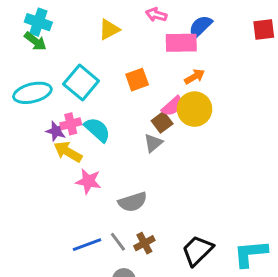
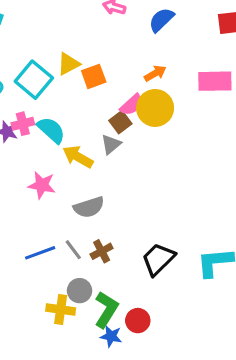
yellow triangle: (109, 29) -> (68, 64), moved
pink rectangle: (181, 43) -> (215, 81), moved
yellow arrow: (68, 152) -> (78, 157), moved

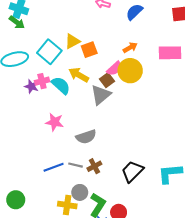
gray triangle: (111, 144) -> (101, 95), size x1.5
yellow arrow: (78, 157) -> (79, 75), moved
gray line: (73, 250) -> (76, 165), turned -40

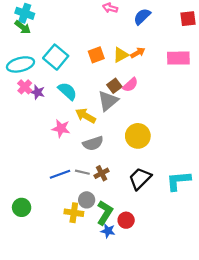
yellow triangle: (72, 41) -> (121, 55), moved
pink semicircle: (114, 69) -> (130, 85), moved
yellow circle: (130, 71) -> (138, 136), moved
yellow arrow: (79, 75) -> (86, 116), moved
pink cross: (42, 81) -> (25, 87), moved, turned -32

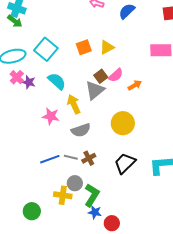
orange arrow: (138, 53) -> (135, 85), moved
yellow arrow: (86, 116) -> (74, 104), turned 36
green circle: (22, 207) -> (32, 211), moved
red circle: (126, 220) -> (112, 223), moved

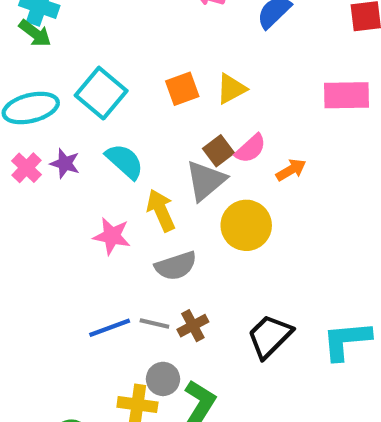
pink cross: (17, 77) -> (26, 168), moved
yellow circle: (123, 123) -> (246, 225), moved

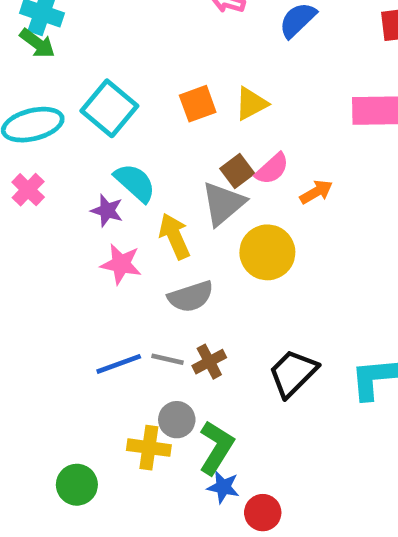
purple star: (65, 163) -> (107, 211), moved

